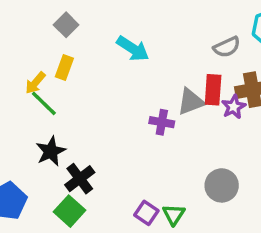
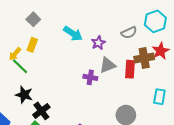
red rectangle: (213, 90) -> (130, 69), moved
purple star: (234, 107) -> (98, 43), moved
black star: (51, 151) -> (24, 95), turned -30

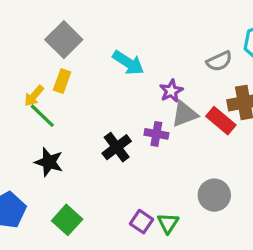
gray square: (33, 19) -> (64, 40), size x1.5
purple star: (98, 43) -> (171, 91), moved
red rectangle: (130, 69) -> (221, 121), turned -54
black cross: (41, 111) -> (117, 147), moved

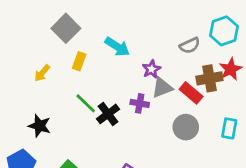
yellow rectangle: (62, 81) -> (79, 61), moved
green line: (42, 116) -> (86, 103), moved
black star: (49, 162) -> (40, 126), moved
gray circle: (214, 195) -> (186, 127), moved

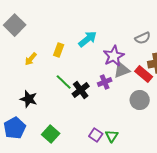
gray square: (66, 28) -> (15, 25), moved
cyan arrow: (117, 47) -> (88, 39), turned -72
purple star: (152, 69) -> (114, 56), size x1.5
purple cross: (140, 103) -> (105, 82), turned -32

